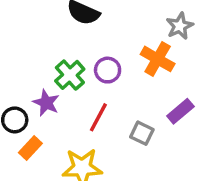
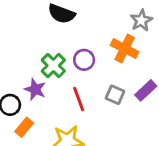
red line: (98, 117) -> (79, 99), turned -45
gray square: (142, 133) -> (115, 95), moved

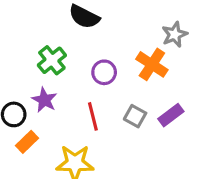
green cross: (53, 66) -> (52, 60), moved

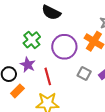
purple circle: (104, 72) -> (64, 47), size x1.6
red line: (93, 116) -> (48, 76), moved

